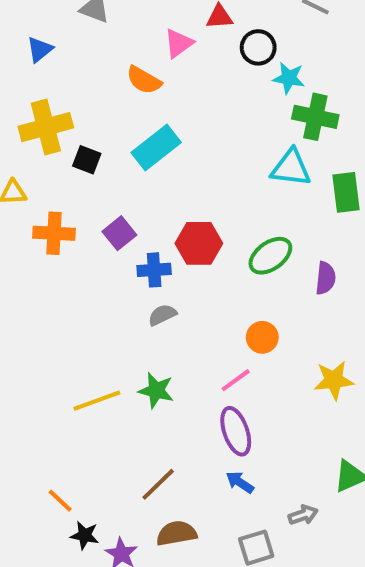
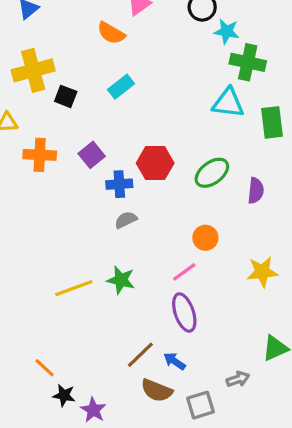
cyan rectangle: (156, 147) -> (121, 87), size x0.7
blue arrow: (240, 482) -> (175, 361), moved
brown line: (158, 484) -> (140, 355), moved
brown semicircle: (177, 533) -> (157, 390), moved, turned -148

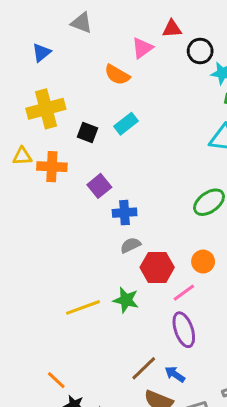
black square: (66, 96) -> (87, 133), moved
orange cross: (40, 155) -> (52, 167), moved
red hexagon: (155, 163) -> (157, 267), moved

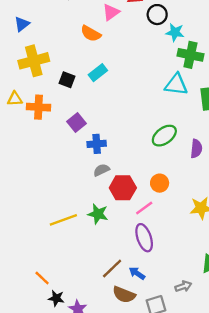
blue triangle: (41, 52) -> (22, 24), moved

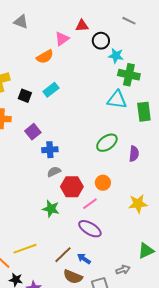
orange semicircle: (91, 34) -> (45, 57), turned -60
yellow line: (63, 220) -> (25, 249), moved
purple ellipse: (144, 238) -> (90, 229), turned -40

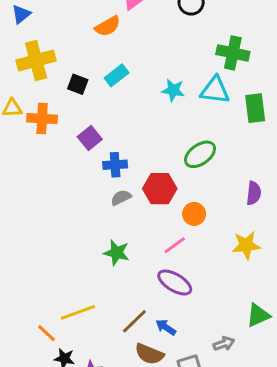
cyan star: (116, 56) -> (173, 90), moved
purple semicircle: (134, 154) -> (254, 193), moved
red hexagon: (72, 187) -> (160, 189), moved

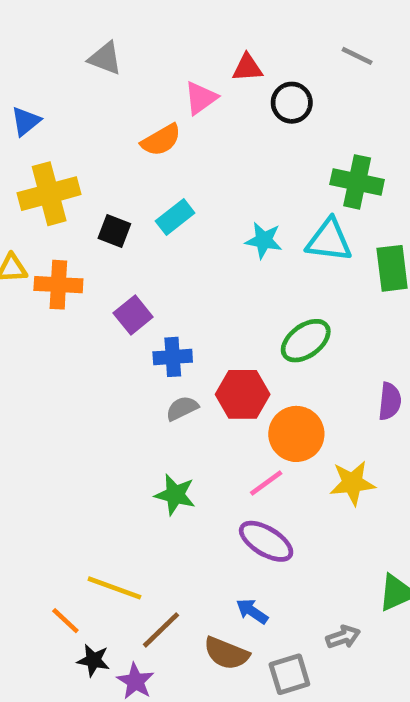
orange circle: (194, 214) -> (296, 434), size x1.5
yellow star: (246, 245) -> (352, 483), moved
yellow line: (78, 312) -> (114, 588), turned 40
brown line: (134, 321) -> (161, 630), moved

